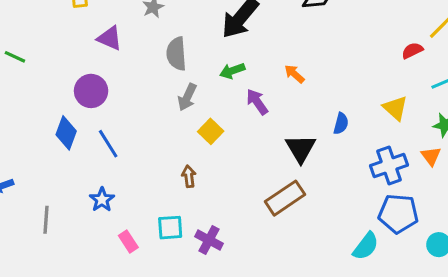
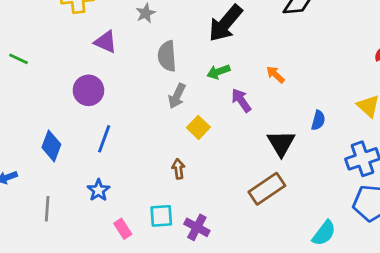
blue diamond: (66, 133) -> (51, 146), moved
blue line: (108, 144) -> (104, 139), turned 52
cyan semicircle: (366, 246) -> (324, 233), moved

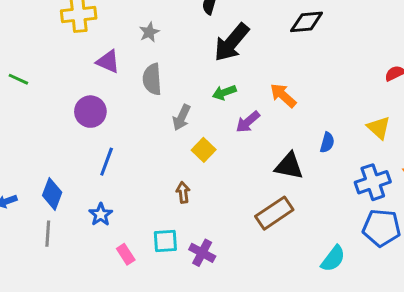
gray semicircle: (167, 56) -> (152, 79), moved
orange arrow: (275, 75) -> (283, 95), size x1.4
purple arrow: (241, 100) -> (248, 122), turned -95
black triangle: (281, 143) -> (289, 166), turned -48
blue diamond: (51, 146) -> (52, 194), moved

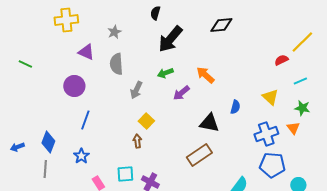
yellow square: (204, 150) -> (146, 121), moved

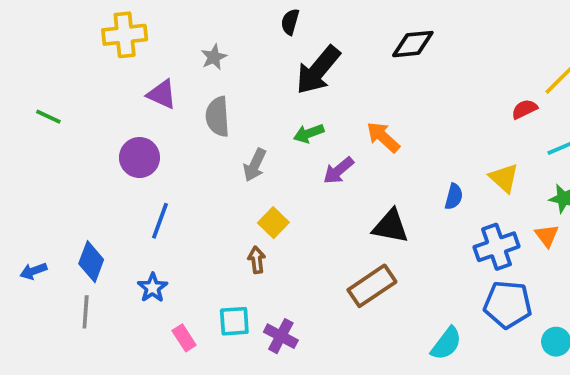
blue semicircle: (235, 107) -> (454, 197), moved

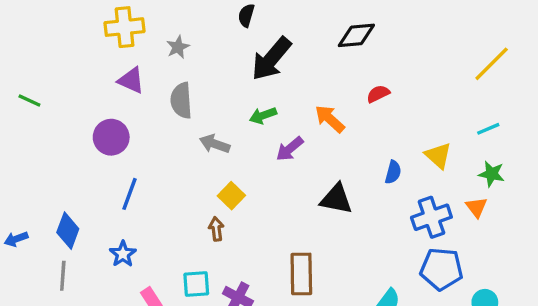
yellow cross: (125, 35) -> (125, 27), moved
red semicircle: (524, 109) -> (378, 94), moved
gray arrow: (255, 165) -> (215, 144), turned 84
brown rectangle: (372, 286) -> (301, 274), moved, turned -57

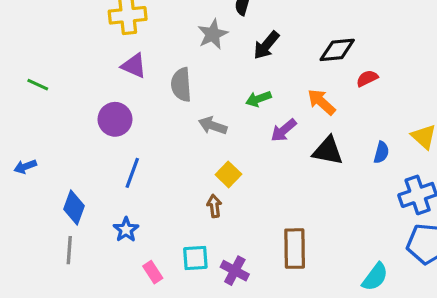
black diamond: (356, 35) -> (337, 50), moved
gray star: (178, 47) -> (213, 34), moved, size x1.4
black arrow: (271, 59) -> (266, 45), size x0.7
black triangle: (336, 199) -> (328, 151), moved
blue arrow: (16, 239) -> (25, 167), moved

